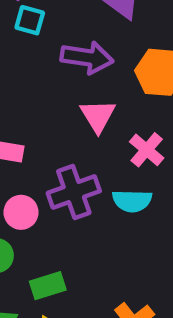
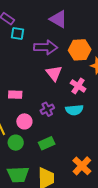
purple cross: (74, 192) -> (47, 109), size x0.6
green rectangle: (48, 286) -> (47, 143), moved

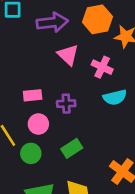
pink rectangle: (15, 95) -> (33, 95), moved
purple cross: (47, 109) -> (66, 104), turned 32
cyan semicircle: (74, 110) -> (115, 97), moved

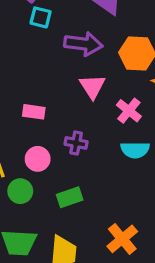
pink rectangle: (33, 95) -> (34, 112), moved

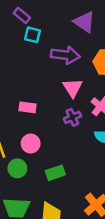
purple cross: (76, 143) -> (72, 117), moved, turned -35

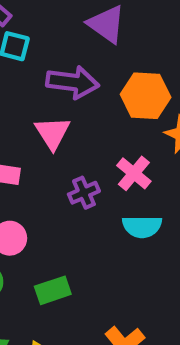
pink triangle: (73, 88) -> (52, 133), moved

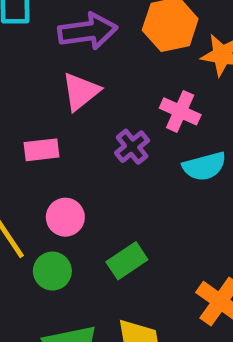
pink triangle: (52, 133) -> (81, 91), turned 39

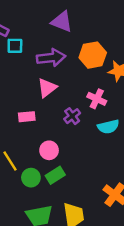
pink circle: (65, 217) -> (49, 150), moved
green rectangle: (127, 261) -> (55, 175), moved

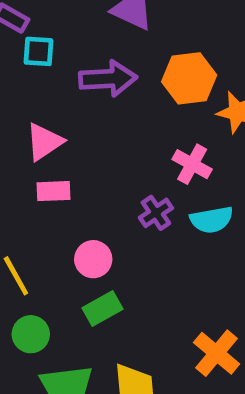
pink triangle: (47, 88) -> (44, 142), moved
purple cross: (72, 116) -> (156, 213), moved
green circle: (31, 178) -> (31, 334), moved

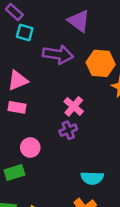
pink cross: (192, 164) -> (74, 106), moved
cyan semicircle: (212, 220) -> (92, 178), moved
green rectangle: (103, 309) -> (14, 173), moved

